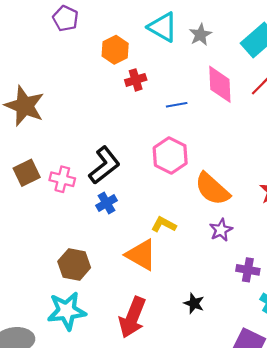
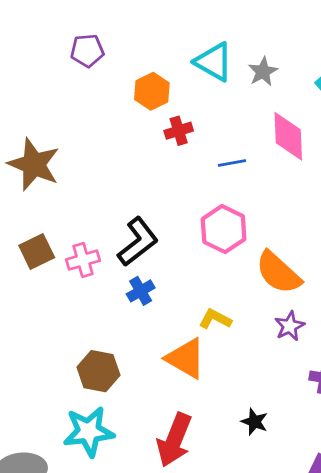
purple pentagon: (66, 18) -> (87, 51), turned -30
pink cross: (62, 179) -> (83, 260), turned -30

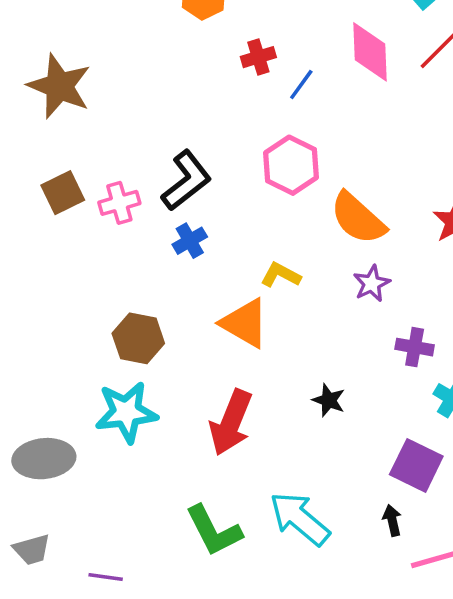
red cross: (179, 131) -> (258, 57), moved
blue line: (232, 163) -> (301, 84), turned -44

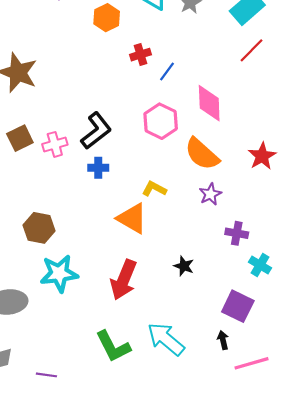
pink diamond: (370, 52) -> (209, 103), moved
blue cross: (190, 241) -> (98, 168), turned 30
brown hexagon: (138, 338) -> (39, 228), moved

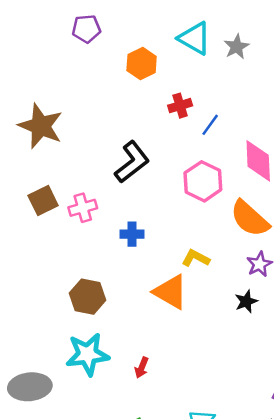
black L-shape: (96, 131) -> (132, 162), moved
brown hexagon: (39, 228) -> (88, 297), moved
black star: (184, 266) -> (246, 301), moved, turned 30
red arrow: (124, 280) -> (142, 368), moved, size x0.5

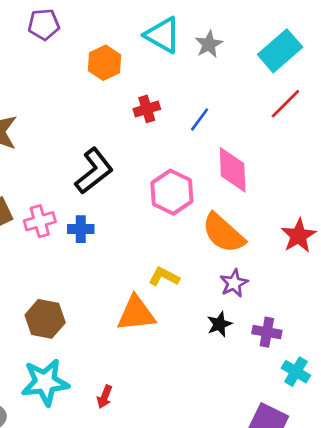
blue line: (210, 125) -> (200, 120), moved
blue cross: (132, 234) -> (81, 229), moved
orange triangle: (170, 292) -> (136, 314), turned -36

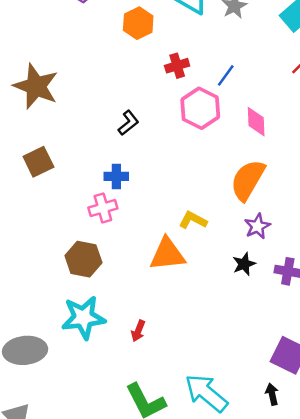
pink diamond: (233, 170) -> (256, 122), size x0.7
black L-shape: (94, 171) -> (128, 123), size x0.6
pink hexagon: (172, 192) -> (200, 108), moved
pink cross: (40, 221) -> (103, 208), moved
orange semicircle: (223, 233) -> (248, 180), turned 78

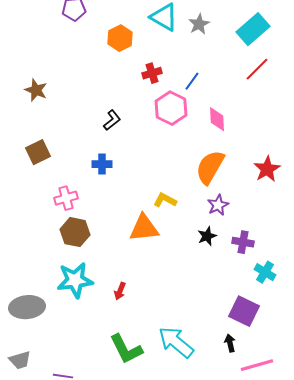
brown star: (36, 86) -> (36, 90), size x0.6
pink cross: (103, 208) -> (66, 198), moved

